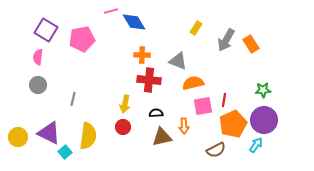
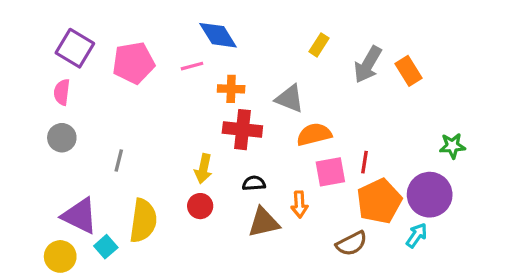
pink line: (111, 11) -> (192, 66), moved
green star: (263, 90) -> (452, 146), moved
yellow circle: (18, 137) -> (60, 256), moved

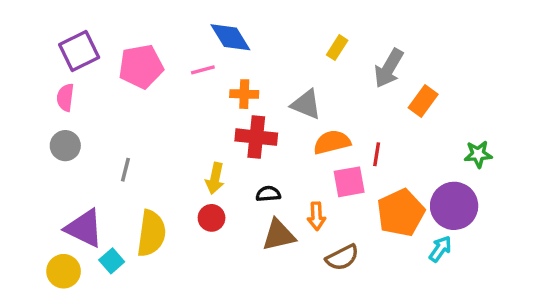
purple square: (75, 48) -> (79, 51), turned 33
orange rectangle: (408, 71) -> (423, 101), moved, turned 68
red line: (365, 162) -> (377, 154), moved
brown semicircle: (352, 243) -> (342, 257), moved

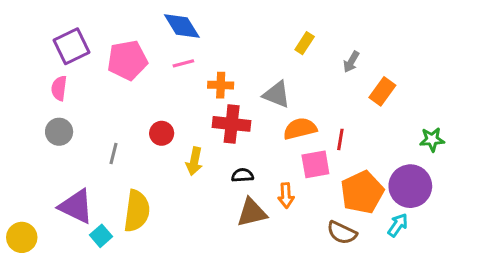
blue diamond: (230, 37) -> (182, 26), moved
gray arrow: (389, 68) -> (351, 62), size x0.6
red circle: (212, 218) -> (162, 133), moved
brown semicircle: (342, 257) -> (342, 233), moved, turned 52
yellow circle: (64, 271) -> (22, 237), moved

